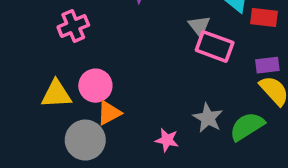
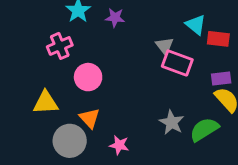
pink circle: (95, 86) -> (88, 77), moved
orange triangle: (109, 113) -> (89, 118), turned -45
pink star: (167, 140) -> (119, 145), moved

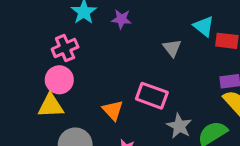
pink rectangle: (177, 63) -> (152, 96), moved
pink circle: (88, 77) -> (59, 80), moved
orange triangle: (89, 118) -> (113, 110), moved

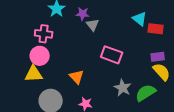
pink cross: (65, 48) -> (44, 34), turned 30
gray triangle: (172, 48) -> (93, 25), moved
pink rectangle: (152, 96) -> (112, 55), moved

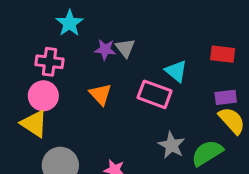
purple star: (83, 14) -> (105, 49), moved
cyan triangle: (140, 19) -> (176, 71), moved
yellow triangle: (34, 74) -> (34, 124), turned 36
orange triangle: (77, 77) -> (100, 94), moved

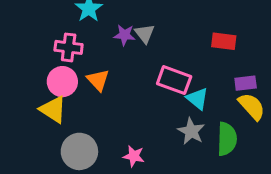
red rectangle: (223, 54) -> (224, 41), moved
cyan triangle: (176, 71) -> (197, 99), moved
orange triangle: (100, 94) -> (98, 80), moved
green semicircle: (207, 153) -> (227, 139), turned 124

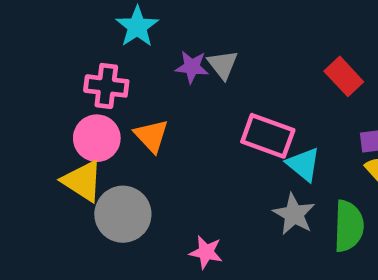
red rectangle: (224, 41) -> (344, 76), turned 40
gray circle: (79, 151) -> (123, 214), moved

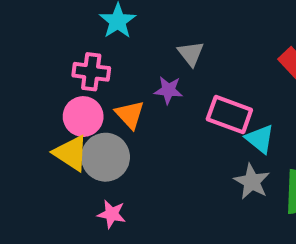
purple star: (192, 67) -> (168, 90), moved
gray circle: (123, 214) -> (105, 157), moved
pink star: (206, 252) -> (112, 214), moved

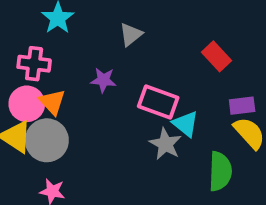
gray triangle: (191, 54) -> (131, 34), moved, turned 30
orange triangle: (130, 115) -> (52, 102), moved
gray star: (252, 182) -> (165, 144), moved

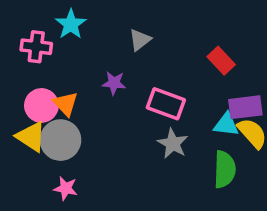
pink cross: (34, 64) -> (36, 47), moved
purple rectangle: (242, 106) -> (245, 107), size x1.4
cyan triangle: (185, 124) -> (226, 124), moved, turned -32

